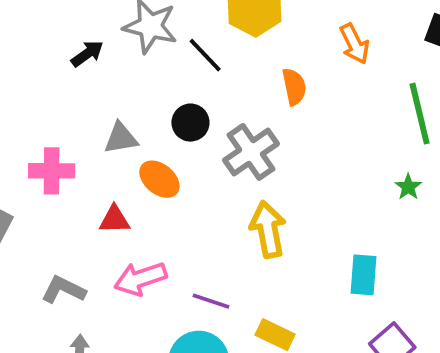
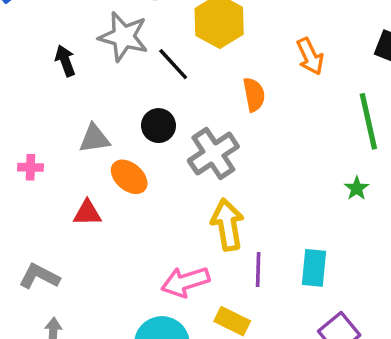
black arrow: (87, 54) -> (65, 61), turned -76
pink cross: (52, 171) -> (31, 167), size x0.6
pink arrow: (140, 279) -> (185, 282), moved
purple line: (211, 301) -> (258, 270), moved, turned 72

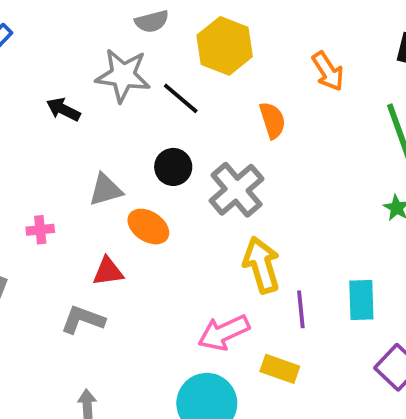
black arrow: (65, 61) -> (63, 109), turned -36
gray L-shape: (39, 276) -> (83, 320), moved

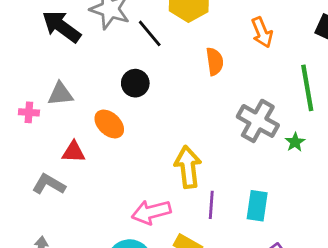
black arrow: (63, 109) -> (61, 26), size x1.6
gray triangle: (106, 190) -> (60, 94), moved
gray cross: (237, 190) -> (258, 121), moved, turned -30

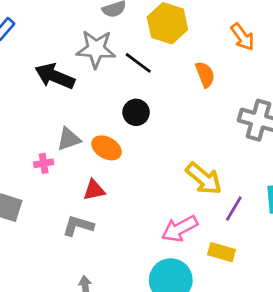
orange ellipse: (109, 124) -> (107, 148), moved
yellow arrow: (188, 167) -> (204, 179), turned 150
purple line: (211, 205) -> (234, 209), turned 40

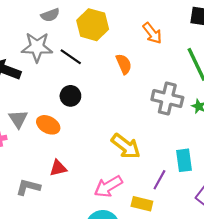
gray triangle: (69, 139) -> (18, 119), turned -42
red triangle: (94, 190) -> (58, 168), moved
purple line: (234, 209) -> (159, 180), moved

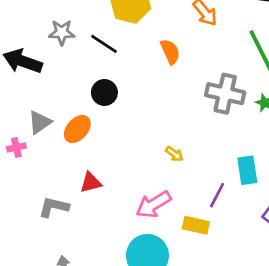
gray star: (37, 47) -> (62, 32), size x0.7
gray triangle: (18, 119) -> (40, 122), turned 30
orange ellipse: (48, 125) -> (77, 129), turned -75
yellow arrow: (126, 146) -> (174, 154), size x0.5

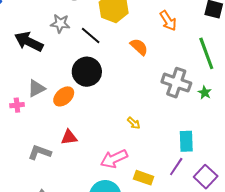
orange semicircle: (170, 52) -> (139, 47), turned -30
black circle: (104, 92) -> (87, 72), size x1.5
purple line: (217, 195) -> (176, 167), moved

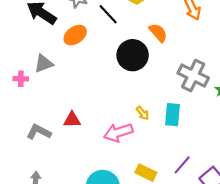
black circle: (87, 72) -> (133, 55), moved
orange ellipse: (64, 96) -> (75, 35), moved
cyan rectangle: (186, 141) -> (173, 115), moved
pink arrow: (114, 159) -> (118, 132), moved

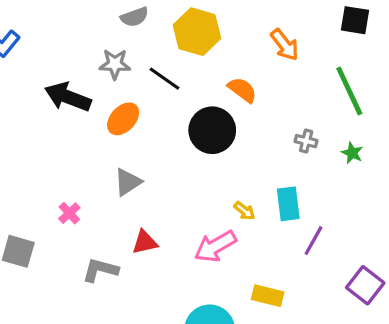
gray triangle: (44, 64) -> (128, 182), moved
gray cross: (193, 76) -> (306, 141), size x0.5
pink cross: (21, 79) -> (69, 213), moved, turned -32
purple line: (182, 165) -> (313, 241), moved

